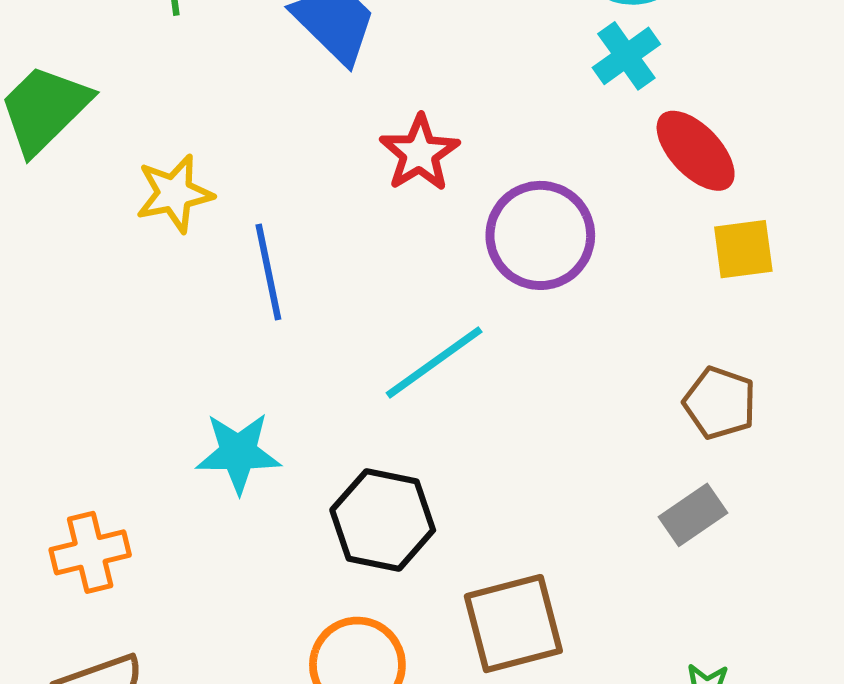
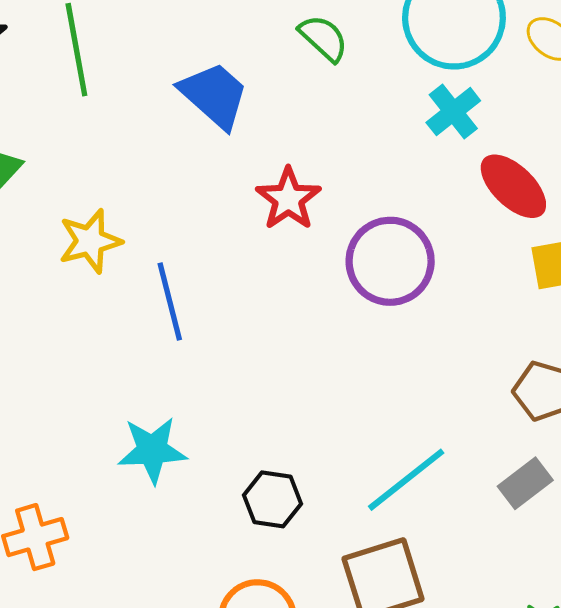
cyan line: (434, 362) -> (406, 480), moved
black hexagon: (383, 520) -> (272, 499), size x0.7

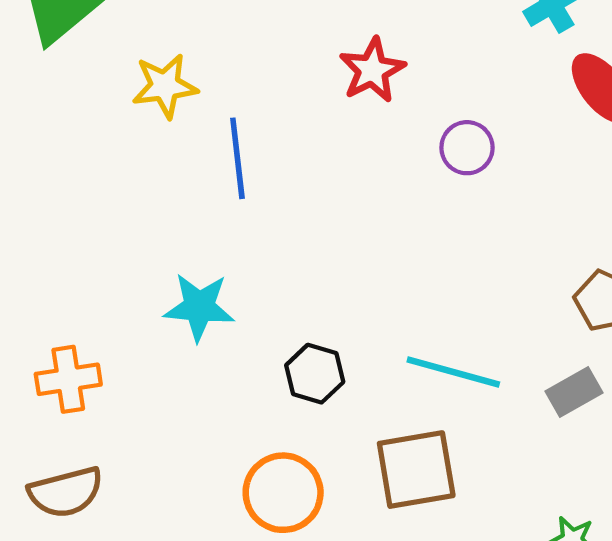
purple circle: (390, 261) -> (467, 148), size x0.6
cyan line: (406, 480) -> (453, 372), turned 46

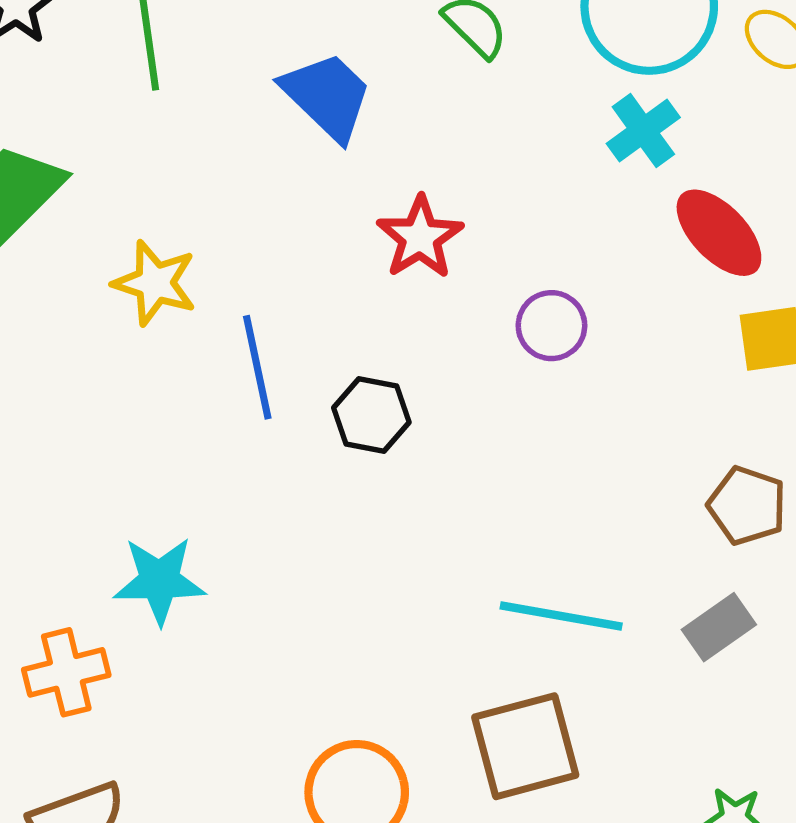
yellow star: (165, 86) -> (155, 283), turned 30
cyan star: (199, 307) -> (159, 581), moved
black hexagon: (315, 374) -> (371, 415), moved

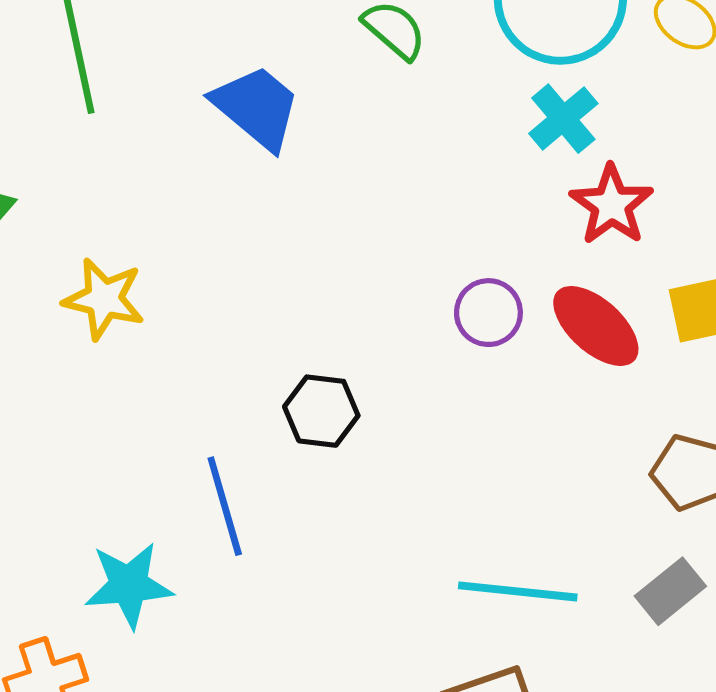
red ellipse: (719, 233) -> (596, 326), moved
red star: (420, 237) -> (612, 205), moved
blue line: (257, 367) -> (225, 506), moved

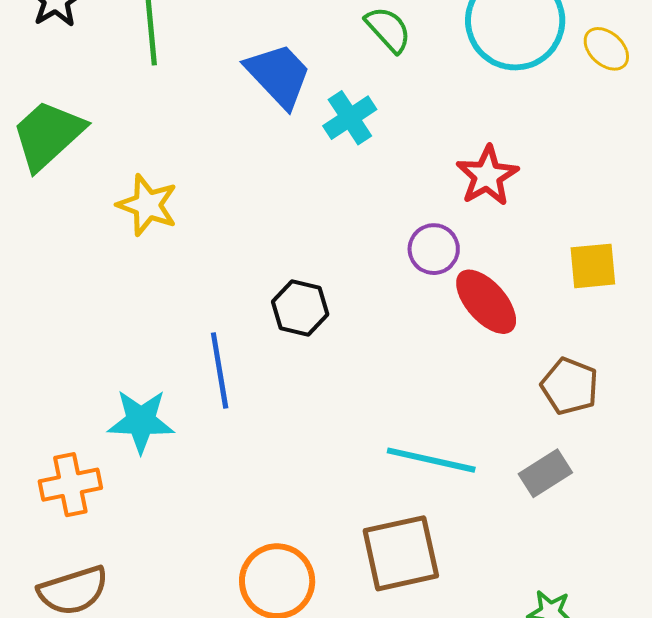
cyan cross: (563, 119) -> (350, 118), moved
red star: (612, 205) -> (487, 176), moved
red ellipse: (596, 326) -> (486, 302), moved

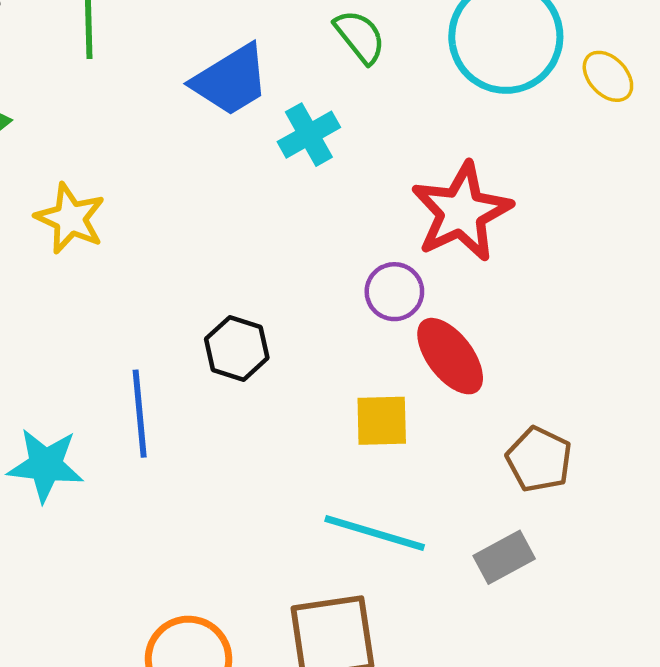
blue trapezoid: (279, 75) -> (231, 80), turned 98
red star: (487, 176) -> (461, 212), size x1.4
yellow square: (593, 266) -> (382, 421), moved

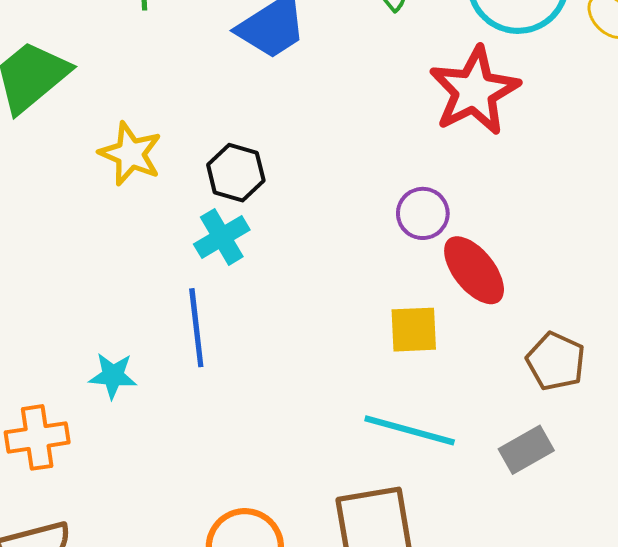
cyan cross: (309, 135) -> (222, 237), moved
red star: (461, 212) -> (474, 91), moved
black hexagon: (237, 348) -> (236, 173), moved
cyan star: (45, 465) -> (113, 376), size x0.7

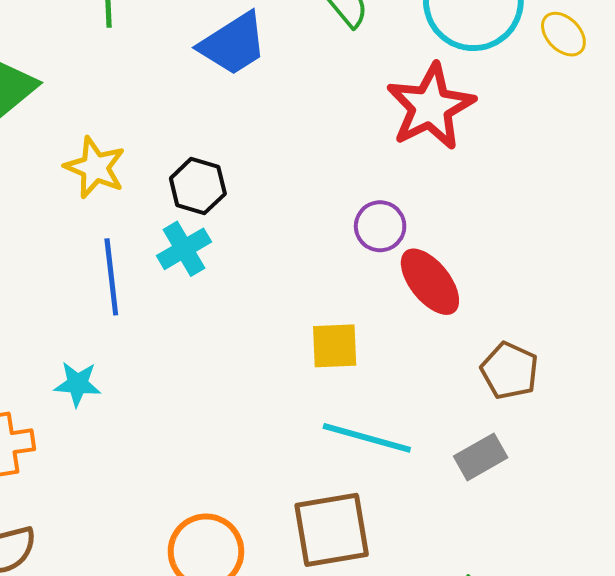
blue line: (196, 328) -> (111, 277), moved
yellow square: (414, 330) -> (335, 346), moved

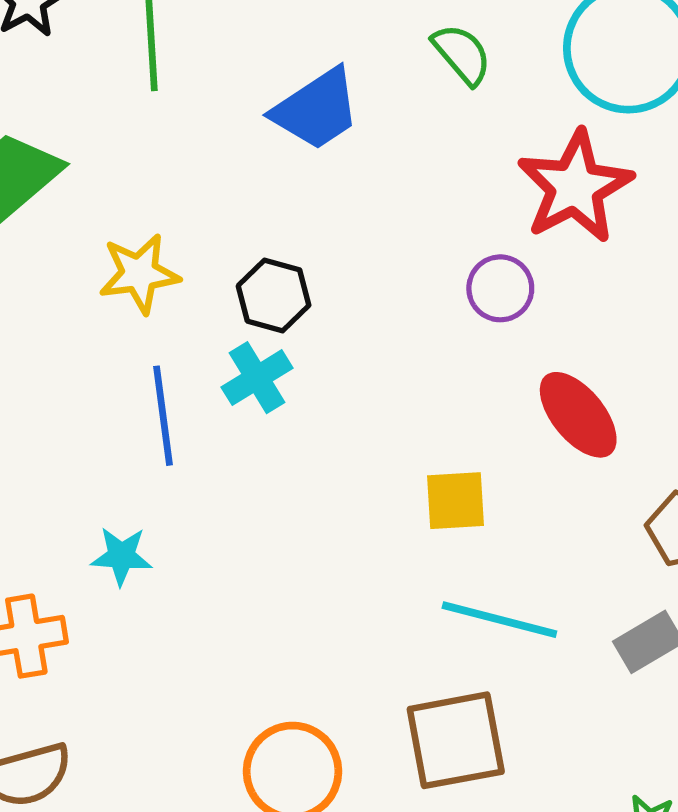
yellow star: (95, 168) -> (139, 274), turned -30
purple circle: (380, 226) -> (500, 288), moved

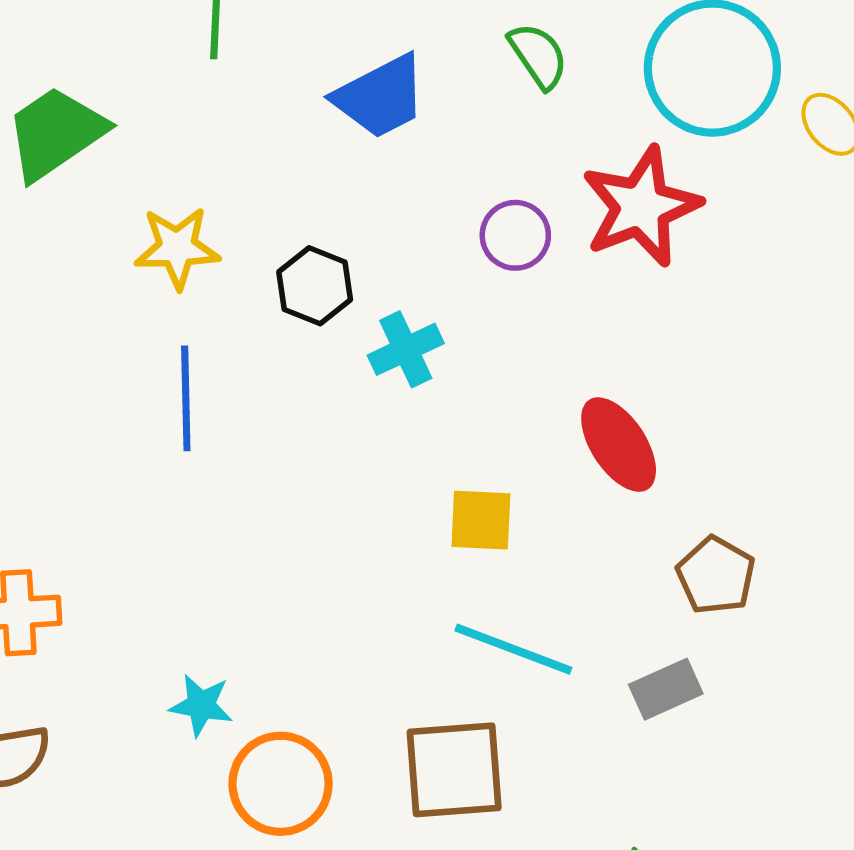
purple circle: (500, 288) -> (515, 235), moved
cyan cross: (257, 378) -> (406, 349), moved
cyan star: (121, 556) -> (201, 705), moved

